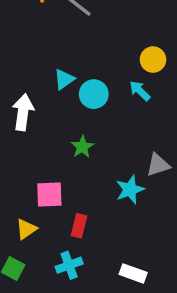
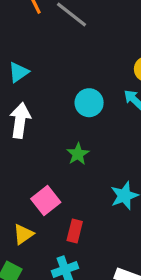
cyan triangle: (64, 79) -> (19, 72), moved
pink square: (49, 194) -> (46, 201), turned -36

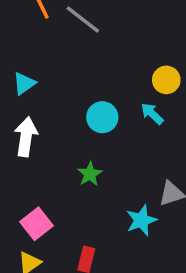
pink square: (46, 201) -> (37, 224), moved

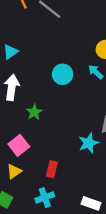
green star: (90, 174) -> (34, 112), moved

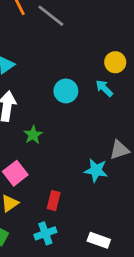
cyan star: (89, 143) -> (96, 170), turned 30

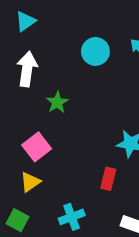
red rectangle: (54, 201) -> (108, 179), moved

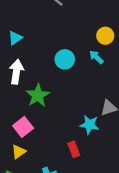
green star: (57, 102) -> (38, 95), size x1.5
red rectangle: (108, 179) -> (74, 149), turned -35

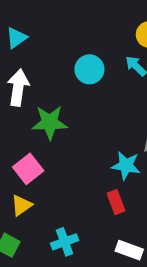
green star: (38, 95) -> (50, 122), turned 30
red rectangle: (74, 149) -> (116, 202), moved

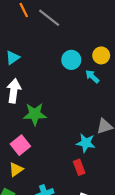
cyan circle: (89, 69) -> (71, 60), moved

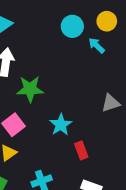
cyan star: (86, 143) -> (61, 125), moved, turned 30

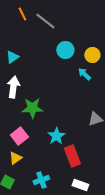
cyan circle: (72, 26) -> (65, 50), moved
red rectangle: (81, 150) -> (72, 156), size x1.5

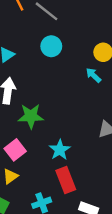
cyan circle: (65, 50) -> (51, 46), moved
red rectangle: (72, 156) -> (66, 180), moved

